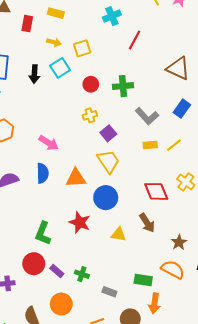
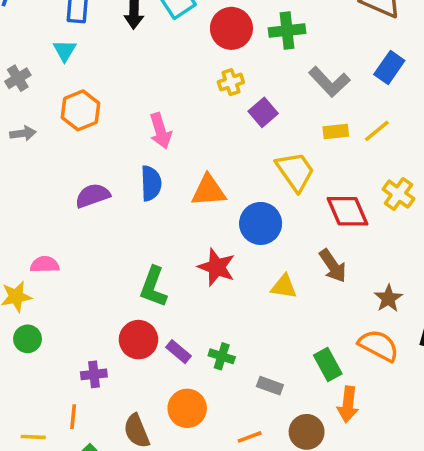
red circle: (91, 84) -> (231, 28), size x1.5
pink arrow: (49, 143) -> (160, 131), turned 42
yellow trapezoid: (108, 161) -> (295, 171), moved
green rectangle: (143, 280) -> (328, 364), turned 54

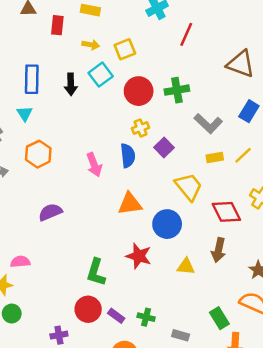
blue semicircle: (151, 183) -> (128, 156), moved
brown arrow: (333, 266) -> (219, 250), turned 50

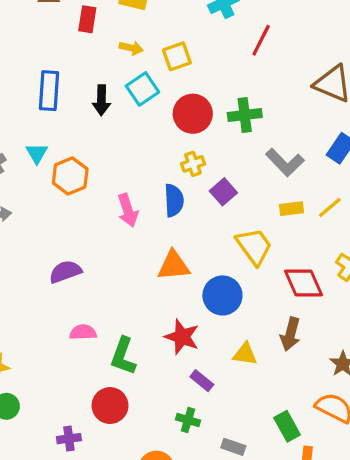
cyan triangle: (25, 114) -> (37, 153), moved
orange hexagon: (38, 154) -> (70, 176), moved
pink semicircle: (20, 262) -> (83, 332), moved
purple rectangle: (116, 316) -> (202, 381), moved

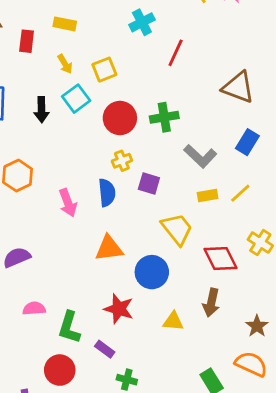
yellow arrow: (131, 48) -> (65, 64), turned 48
purple square: (223, 192) -> (149, 184), turned -30
purple rectangle: (202, 381) -> (105, 349), moved

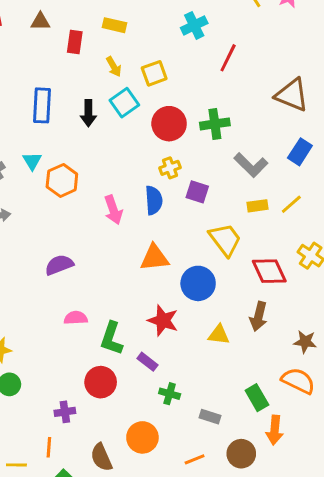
brown star: (257, 326) -> (305, 342), turned -30

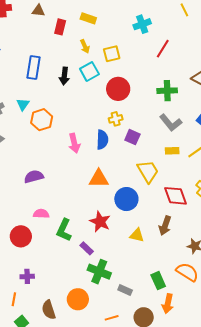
green cross: (215, 124) -> (167, 91), moved
red circle: (101, 382) -> (21, 236), moved
green cross: (170, 394) -> (99, 272), size x1.6

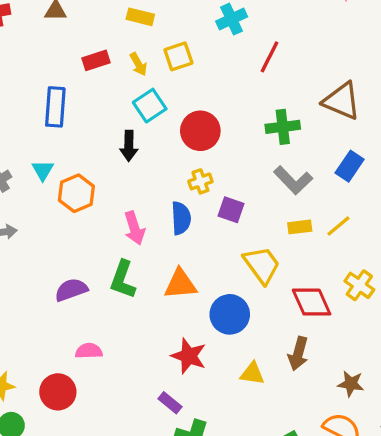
red rectangle: (60, 27) -> (96, 60), moved, turned 63
yellow square: (112, 54) -> (178, 56), moved
black arrow: (64, 76) -> (129, 146), moved
green L-shape: (64, 230) -> (123, 279), moved

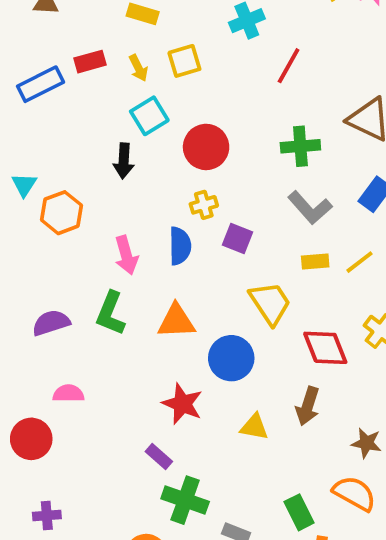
blue rectangle: (55, 107) -> (41, 84), moved, turned 57

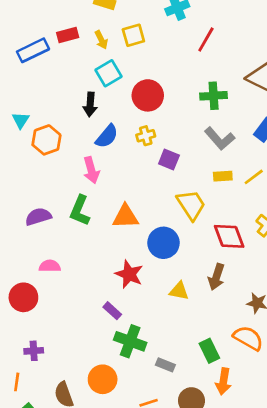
blue semicircle: (180, 246) -> (107, 136), moved, turned 40

